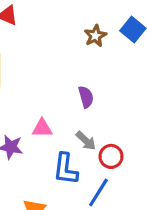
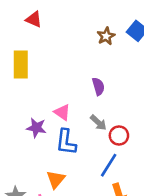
pink triangle: (42, 128) -> (62, 112), turned 36
blue L-shape: (66, 169) -> (66, 142), moved

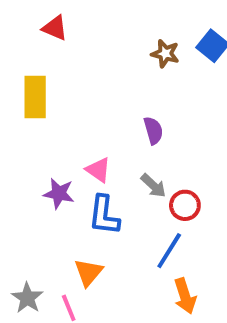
brown star: (106, 36) -> (165, 54), turned -30

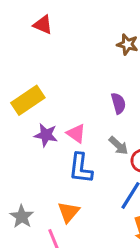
yellow rectangle: (35, 97) -> (28, 100), moved, turned 56
purple star: (59, 194) -> (46, 135), moved
gray star: (27, 298) -> (22, 217), moved

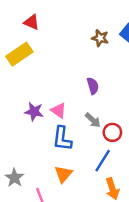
yellow rectangle: (28, 100) -> (19, 54), moved
orange triangle: (69, 212) -> (63, 174), moved

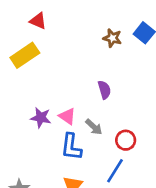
gray arrow: (93, 120) -> (94, 127), moved

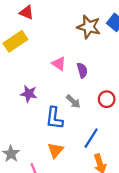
brown star: (112, 38) -> (89, 27), size x1.5
pink triangle: (67, 116) -> (59, 64), moved
red circle: (126, 140) -> (107, 99), moved

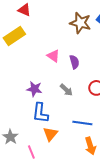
purple star: (29, 94) -> (34, 89), moved
blue L-shape: (54, 118) -> (40, 113), moved
blue line: (91, 138) -> (82, 123), turned 66

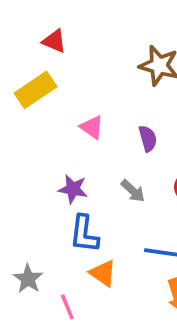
pink triangle: (53, 56) -> (92, 127), moved
orange triangle: (50, 134) -> (103, 273), turned -35

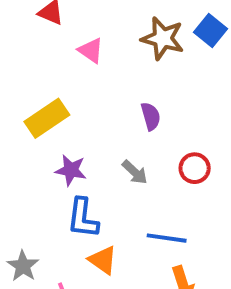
yellow rectangle: (36, 90) -> (47, 118), moved
pink triangle: (92, 127) -> (91, 50), moved

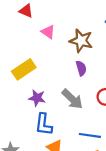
brown star: (163, 38) -> (81, 41), moved
gray arrow: (135, 172) -> (72, 99), size x1.5

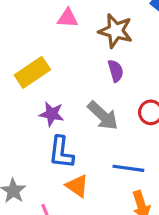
pink triangle: (48, 32) -> (68, 18), turned -32

